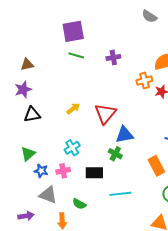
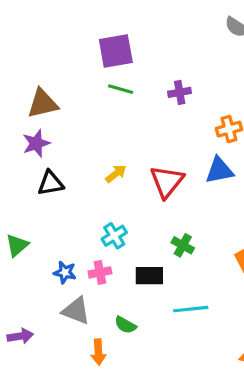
brown triangle: (27, 64) -> (43, 104), size x1.5
blue triangle: (124, 135) -> (219, 170), moved
green triangle: (28, 154) -> (17, 245), moved
purple arrow: (26, 216) -> (20, 336), moved

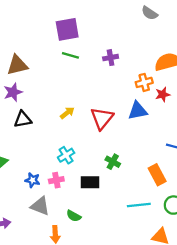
cyan line: (191, 309) -> (139, 205), moved

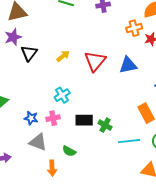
blue triangle: (138, 111) -> (128, 65), moved
black triangle: (23, 119) -> (29, 53), moved, turned -42
green cross: (113, 162) -> (105, 125), moved

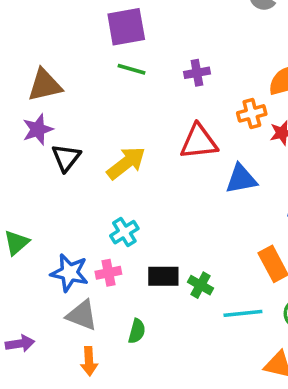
yellow arrow: (63, 56) -> (126, 163), size x1.6
red triangle: (95, 61) -> (199, 142), moved, turned 45
blue star: (31, 118) -> (70, 273), size x1.5
green semicircle: (69, 151) -> (137, 331), turned -104
orange arrow: (52, 168) -> (89, 361), moved

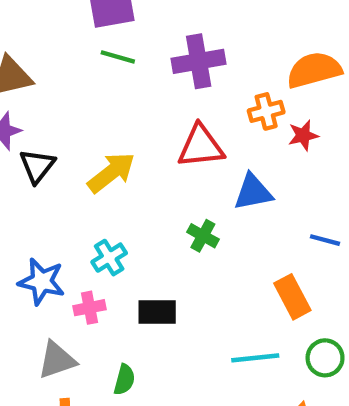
purple cross: (197, 73) -> (199, 61), size x1.6
blue star: (70, 273) -> (42, 282), moved
green cross: (200, 285) -> (203, 236), moved
gray triangle: (82, 315) -> (57, 360), turned -40

